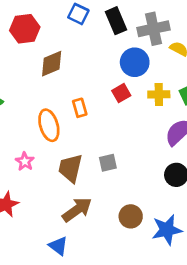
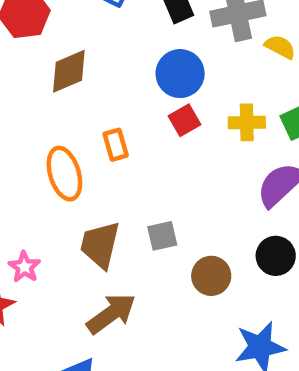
blue circle: (135, 62) -> (180, 74), moved
pink star: (25, 161) -> (24, 267), moved
brown circle: (131, 216) -> (211, 276), moved

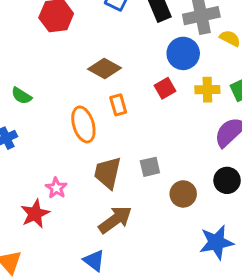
brown diamond: (69, 71) -> (105, 69), moved, turned 52
blue circle: (180, 74) -> (183, 53), moved

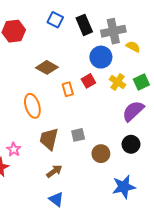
yellow cross: (207, 90) -> (118, 82), turned 35
orange rectangle: (118, 105) -> (68, 89), moved
brown arrow: (115, 220) -> (54, 171), size x0.7
blue triangle: (94, 260) -> (56, 199), moved

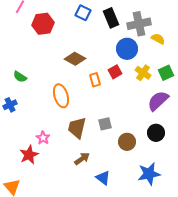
blue triangle: (56, 199) -> (103, 178), moved

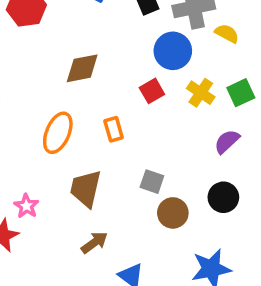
brown diamond: (75, 59) -> (82, 68), turned -40
orange rectangle: (95, 80) -> (114, 129), moved
orange ellipse: (61, 96) -> (58, 133), turned 40
purple semicircle: (158, 101) -> (227, 141), size x0.7
gray square: (105, 124) -> (152, 182), moved, turned 32

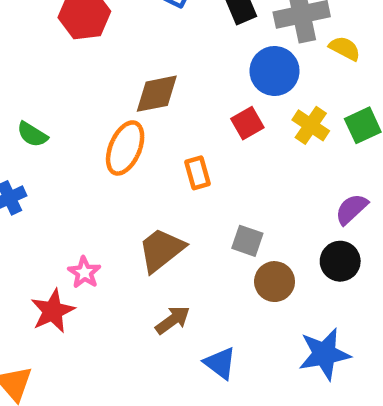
orange ellipse: (58, 133) -> (125, 148), moved
purple semicircle: (227, 141) -> (351, 209), moved
brown trapezoid: (86, 189) -> (161, 250), turned 39

